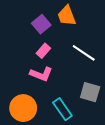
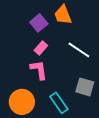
pink L-shape: (41, 74) -> (39, 70), turned -120

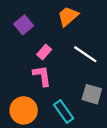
orange trapezoid: (63, 15) -> (68, 16), turned 70
purple square: (39, 23) -> (24, 25), moved

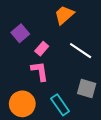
purple square: (24, 25) -> (20, 33), moved

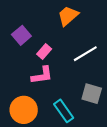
white line: (81, 51) -> (85, 54), turned -65
pink L-shape: (40, 71) -> (42, 75), turned 90

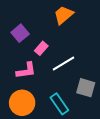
white line: (85, 54) -> (64, 63), moved
pink L-shape: (42, 75) -> (26, 70), moved

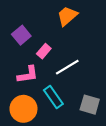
gray square: (86, 88) -> (90, 105), moved
cyan rectangle: (59, 104) -> (53, 97), moved

